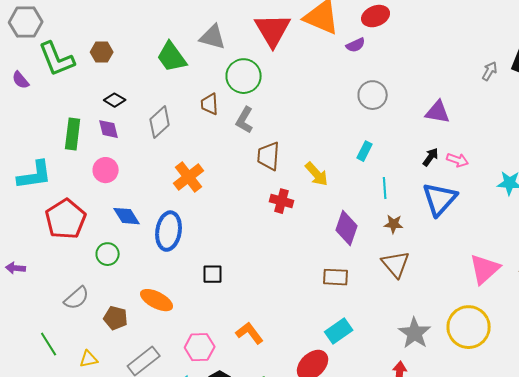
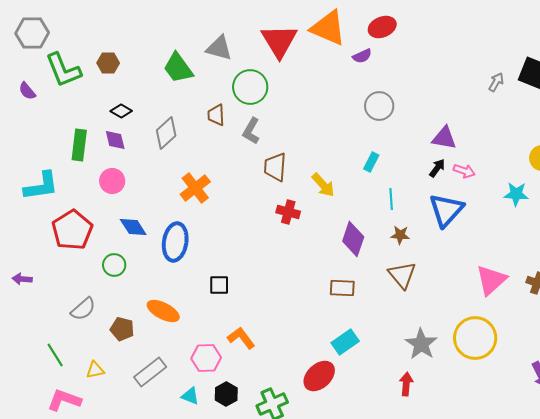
purple triangle: (438, 112) -> (444, 138), moved
orange L-shape: (250, 333) -> (241, 338), moved

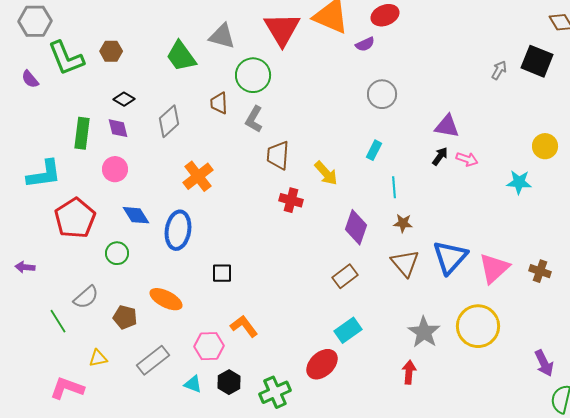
blue triangle: (446, 210) -> (450, 257), moved
brown rectangle: (342, 288) -> (345, 276), turned -40
green line: (55, 355) -> (58, 321), moved

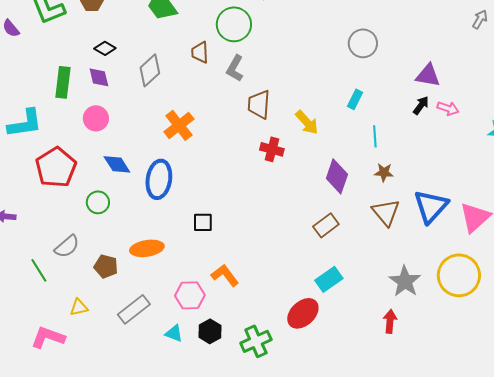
orange ellipse: (166, 299) -> (147, 248), turned -36

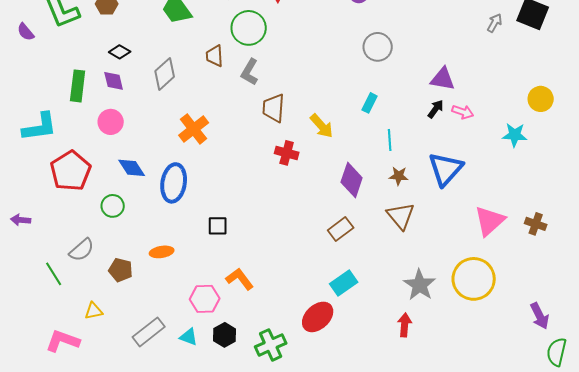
blue triangle: (431, 206) -> (446, 169), moved
orange ellipse: (147, 248) -> (162, 252), size x0.7
gray rectangle: (134, 309) -> (149, 332), moved

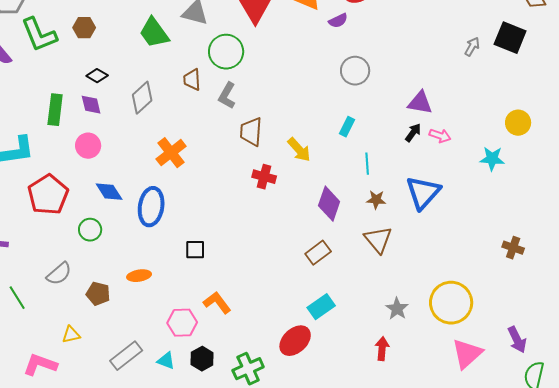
pink triangle: (490, 221) -> (467, 354), moved
green line: (54, 274) -> (17, 298), moved
gray star: (420, 285) -> (397, 309), size x0.7

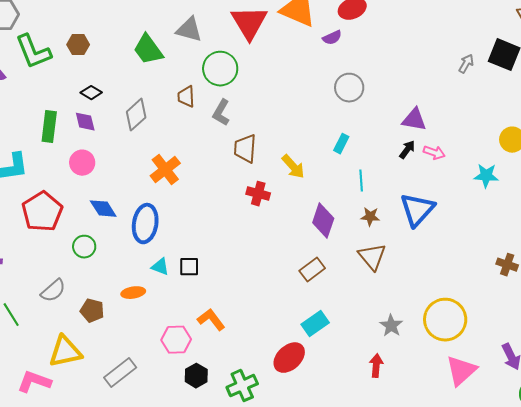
yellow triangle: (71, 335) -> (65, 352), size x1.8
cyan triangle: (166, 361) -> (160, 267), moved

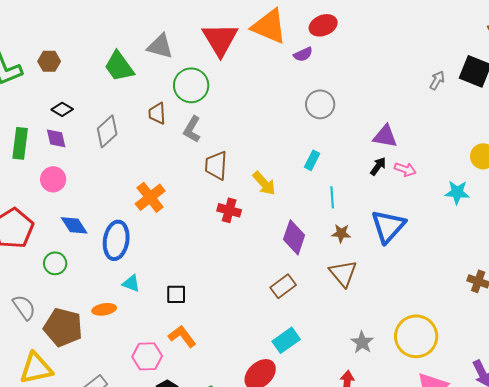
orange cross: (165, 170) -> (150, 197), moved
black square: (189, 267) -> (176, 294), moved
gray semicircle: (53, 291) -> (24, 307), turned -84
brown pentagon: (92, 311) -> (63, 327), size x1.6

